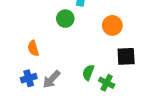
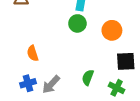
green circle: (65, 19) -> (77, 23), moved
green cross: (107, 83) -> (117, 88), moved

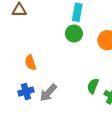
green semicircle: (88, 77) -> (93, 86), moved

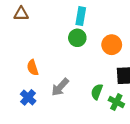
blue cross: (26, 92) -> (28, 97), turned -32
gray arrow: (48, 93) -> (60, 87), moved

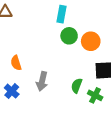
green circle: (77, 38) -> (69, 36), moved
gray arrow: (60, 87) -> (42, 81), turned -30

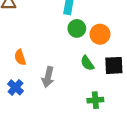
green semicircle: (77, 86) -> (87, 63), moved, turned -56
green cross: (95, 95) -> (95, 100), moved, turned -32

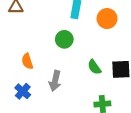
green circle: (77, 28) -> (64, 39), moved
orange circle: (100, 34) -> (107, 19), moved

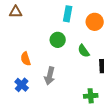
green semicircle: (94, 67) -> (84, 51), moved

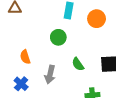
green semicircle: (84, 51) -> (78, 64), moved

